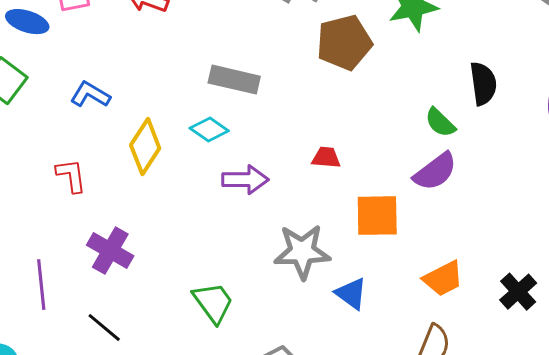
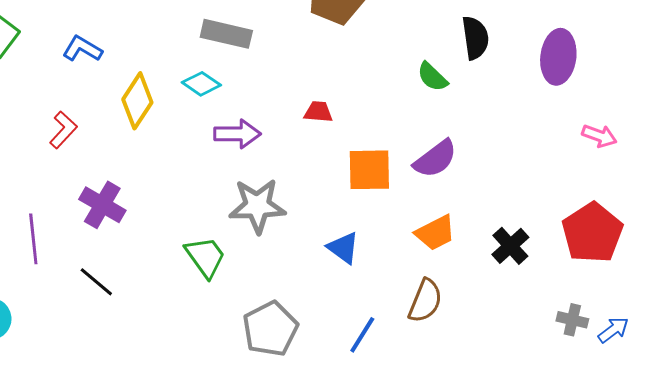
purple semicircle: (435, 172) -> (435, 159), moved
red L-shape: (71, 176) -> (63, 130), turned 51
gray star: (302, 252) -> (257, 206), moved

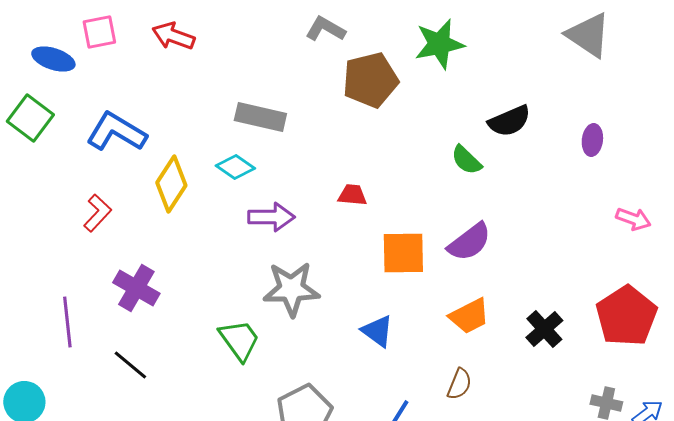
black semicircle: (475, 38) -> (509, 121), turned 75
blue L-shape: (82, 49) -> (116, 132), size x1.5
purple ellipse: (558, 57) -> (592, 140), size x0.6
brown semicircle: (425, 301) -> (459, 384), size x0.7

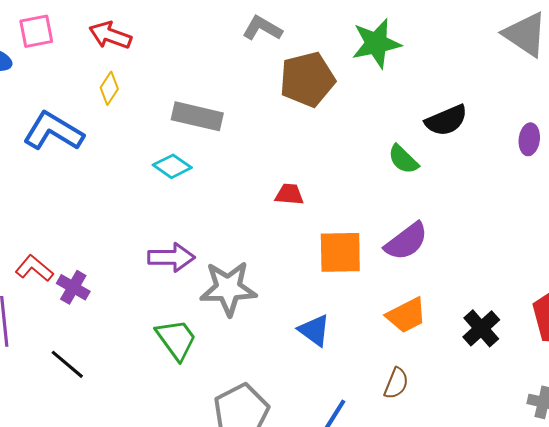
yellow diamond: (171, 184) -> (109, 88), moved, size x0.6
red L-shape: (97, 213) -> (34, 268), moved, turned -93
purple arrow: (271, 217) -> (171, 257), moved
purple cross: (136, 288) -> (73, 287), size x0.7

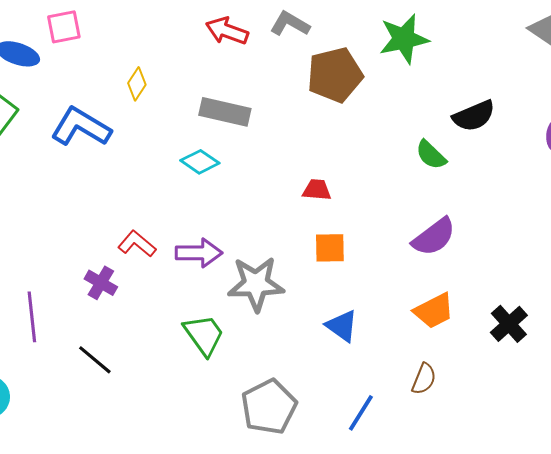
red arrow: (110, 35) -> (227, 31), moved
orange square: (340, 252) -> (330, 248), moved, size x0.7
red L-shape: (34, 268) -> (137, 244), moved

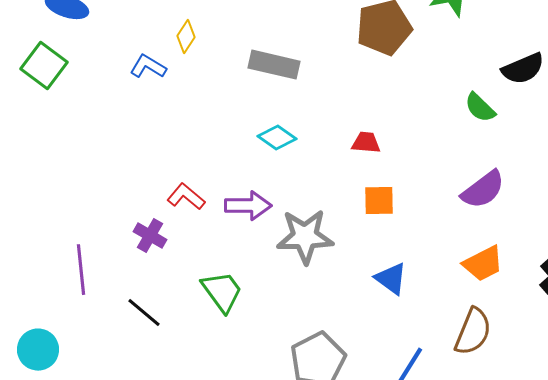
blue L-shape: (81, 127) -> (148, 67), moved, size x0.6
cyan diamond: (200, 162) -> (277, 138), moved
green trapezoid: (204, 335) -> (222, 292), moved
brown semicircle: (424, 379) -> (473, 332), size x1.5

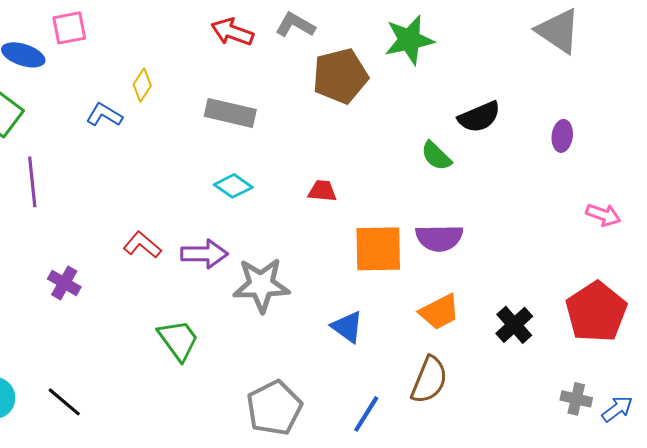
purple semicircle: (483, 190) -> (439, 238), turned 36
orange square: (379, 201) -> (378, 249), moved, size x1.6
purple cross: (150, 236) -> (64, 283), moved
purple line: (81, 270) -> (32, 182), moved
black line: (144, 313) -> (64, 402), moved

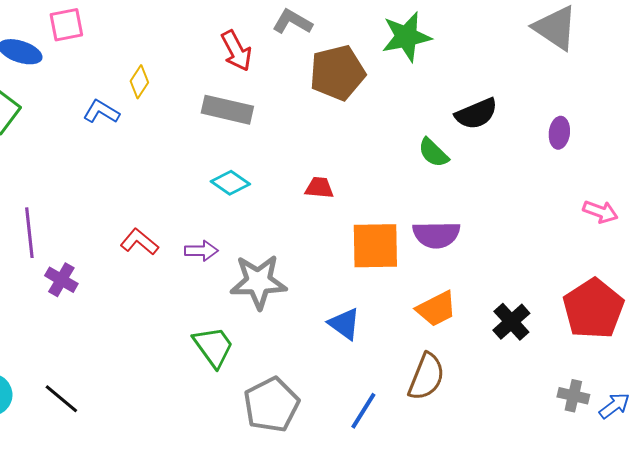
red arrow: (232, 32) -> (236, 51), moved, turned -138
purple line: (32, 182) -> (29, 233), moved
purple arrow: (204, 254) -> (201, 251), size x0.7
green trapezoid: (178, 340) -> (213, 347), moved

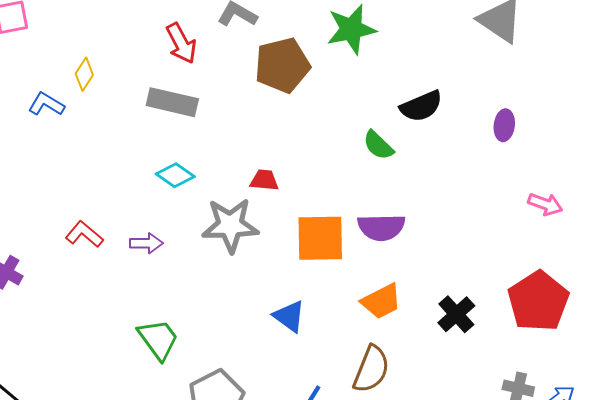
gray star: (258, 282) -> (230, 225), moved

